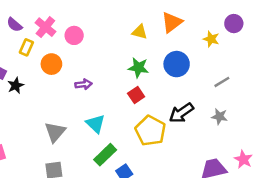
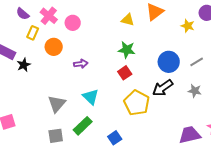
blue circle: (177, 64) -> (169, 62), moved
green rectangle: (105, 155) -> (83, 126), moved

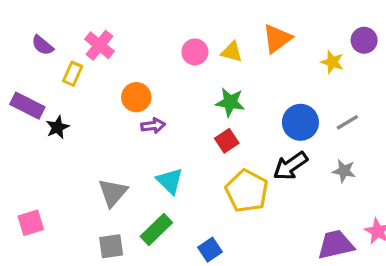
purple semicircle: (23, 14) -> (42, 45), moved
pink circle: (73, 23) -> (195, 52), moved
orange circle: (54, 47) -> (136, 97), moved

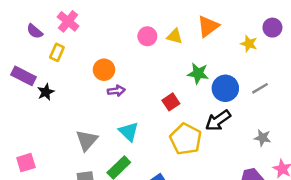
pink cross: (99, 45) -> (68, 21), moved
green star: (230, 102) -> (198, 73), moved
gray star: (344, 171) -> (263, 138), moved

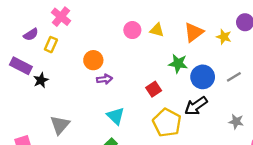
orange triangle: (208, 26) -> (194, 32), moved
purple semicircle: (35, 31) -> (31, 35), moved, turned -72
gray triangle: (87, 140) -> (60, 125), moved

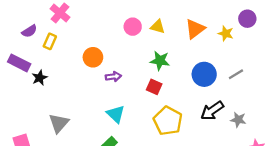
green star: (178, 64) -> (160, 61), moved
purple arrow: (104, 79) -> (113, 77), moved
red square: (154, 89) -> (154, 87), turned -32
black arrow: (196, 106) -> (212, 111), moved

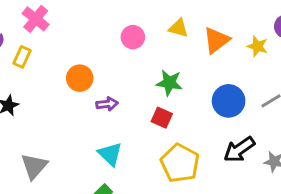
yellow triangle: (158, 27) -> (178, 28), moved

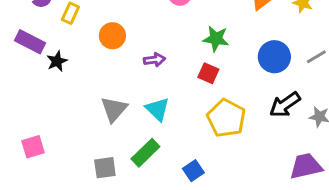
orange circle: (80, 78) -> (112, 36), moved
gray triangle: (34, 166) -> (114, 109), moved

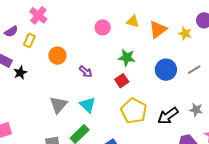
purple arrow: (154, 60) -> (86, 72), turned 48
red square: (208, 73) -> (122, 81), turned 32
black arrow: (285, 105) -> (168, 116), moved

